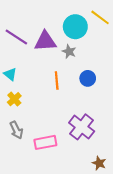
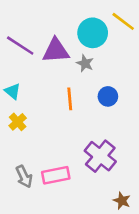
gray arrow: (16, 130) -> (24, 176), moved

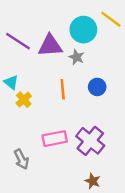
yellow cross: (18, 122) -> (24, 100), moved
pink rectangle: (56, 175) -> (55, 139), moved
brown star: (122, 201) -> (93, 181), moved

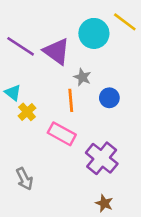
purple triangle: (50, 46) -> (57, 51), turned 40
gray star: (76, 57) -> (82, 77), moved
pink rectangle: (55, 139) -> (62, 134), moved, turned 40

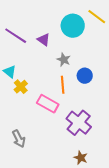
purple triangle: (57, 51) -> (44, 40), size x0.6
orange line: (71, 100) -> (63, 85), moved

